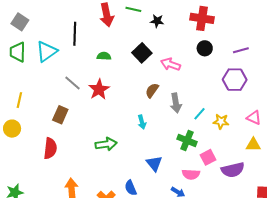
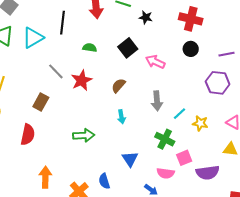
brown semicircle: (152, 90) -> (118, 86), moved

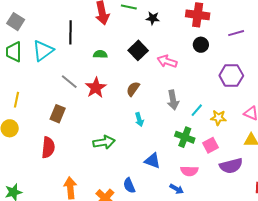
purple line: (227, 54) -> (236, 33), moved
pink square: (184, 158) -> (210, 145), moved
blue triangle: (130, 159) -> (152, 161), turned -30

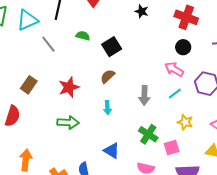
black square: (138, 50) -> (112, 47), moved
pink arrow: (167, 61) -> (174, 69), moved
gray line: (69, 82) -> (48, 44), moved
red star: (96, 88) -> (69, 87), moved
cyan line: (197, 110) -> (175, 94), moved

